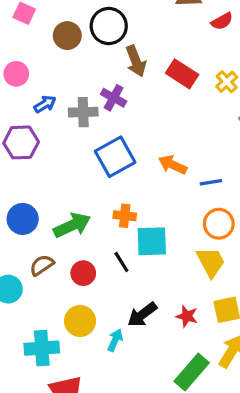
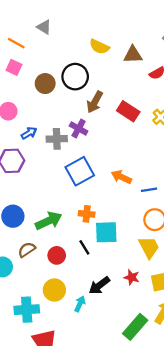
brown arrow: (136, 61) -> (95, 102), turned 50
red star: (187, 316) -> (132, 277), moved

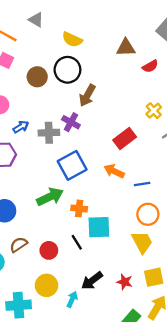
yellow semicircle: (99, 47) -> (72, 39), moved
red rectangle: (128, 111) -> (125, 139), moved, turned -70
green arrow: (49, 221) -> (50, 197), moved
red star: (132, 277) -> (125, 282), moved

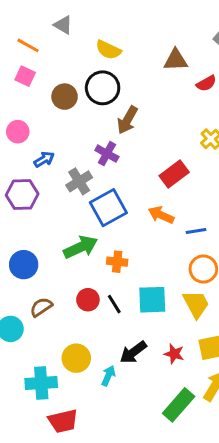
gray cross: (49, 133) -> (79, 181), moved, turned -30
cyan square: (99, 227) -> (152, 300), moved
red circle: (49, 250) -> (88, 300), moved

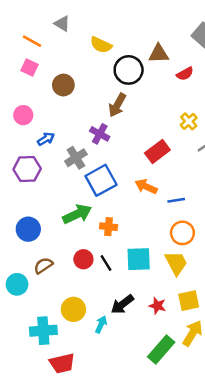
black circle: (103, 88) -> (129, 70), moved

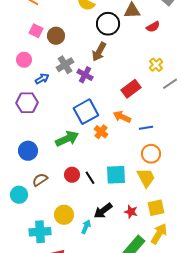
pink square: (30, 67) -> (36, 31), moved
gray cross: (76, 158) -> (65, 65), moved
orange cross: (109, 227) -> (101, 132), moved, turned 32

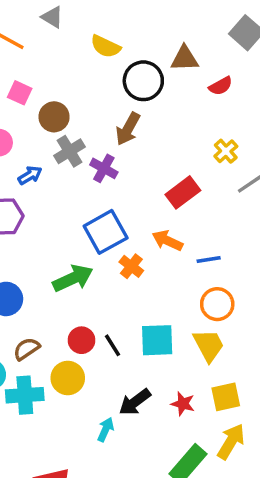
brown circle: (56, 36) -> (54, 117), moved
yellow circle: (64, 215) -> (68, 378), moved
cyan cross: (40, 232) -> (25, 395), moved

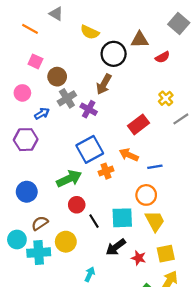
orange cross: (131, 266) -> (106, 171), turned 32
orange circle: (217, 304) -> (146, 195), moved
red circle: (82, 340) -> (77, 205), moved
black arrow: (135, 402) -> (116, 247), moved

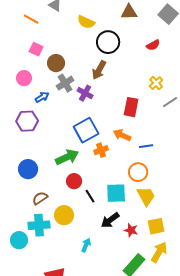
brown triangle: (140, 40) -> (129, 12), moved
red rectangle: (139, 124) -> (131, 107), turned -42
cyan circle: (17, 239) -> (19, 240), moved

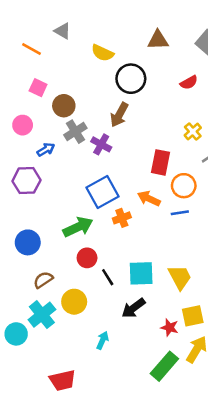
orange circle: (138, 172) -> (184, 186), moved
cyan cross: (39, 225) -> (42, 315), turned -35
red star: (131, 230) -> (170, 327), moved

